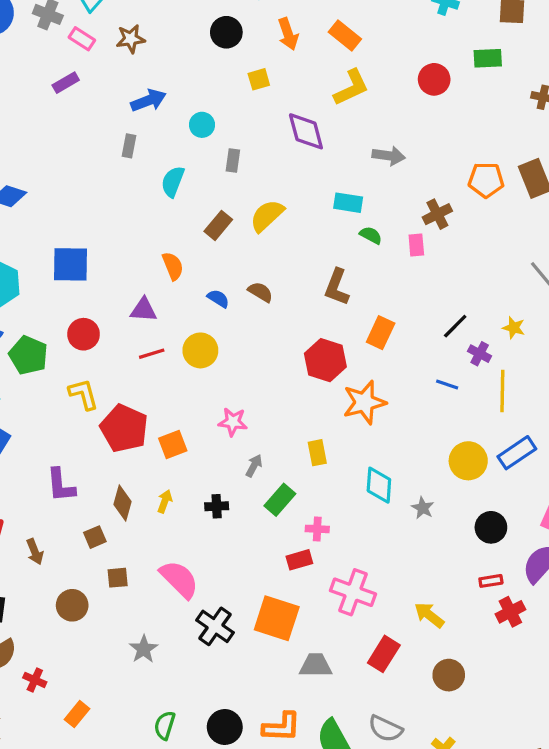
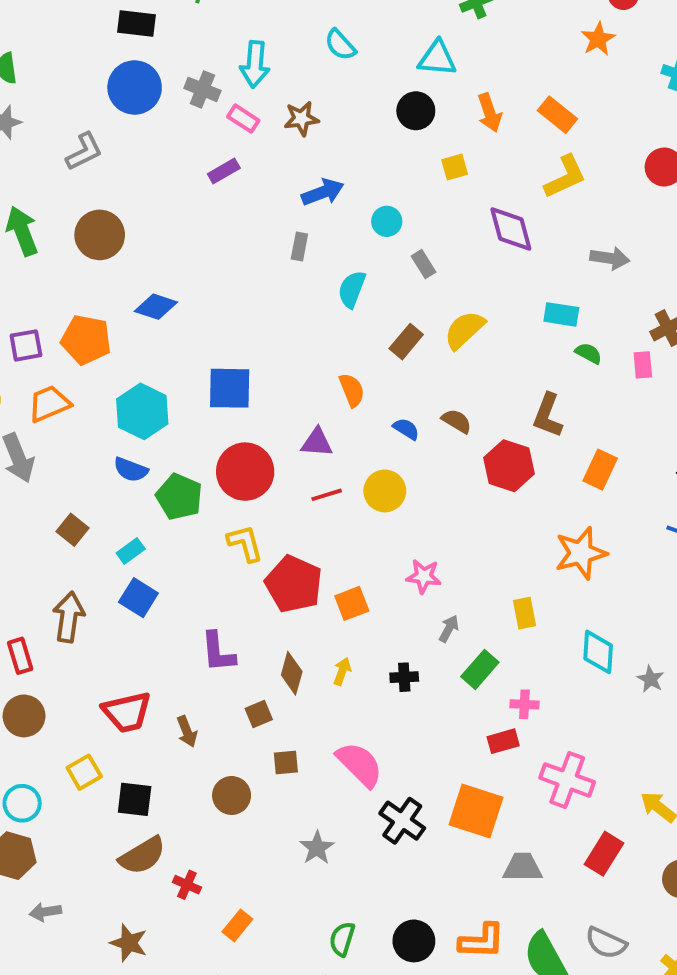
gray rectangle: (233, 161) -> (424, 264), turned -40
red circle: (84, 334) -> (245, 472), size x1.5
red hexagon: (325, 360) -> (509, 466), moved

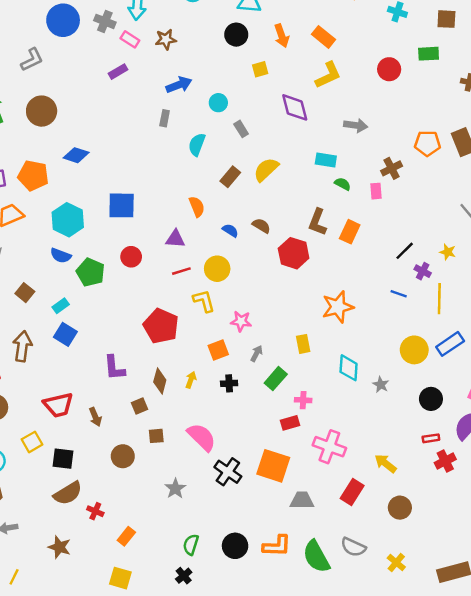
orange rectangle: (600, 470) -> (350, 232), moved
red circle: (245, 472) -> (131, 257), size x0.6
yellow L-shape: (245, 543) -> (204, 301), moved
orange square: (352, 603) -> (218, 350), moved

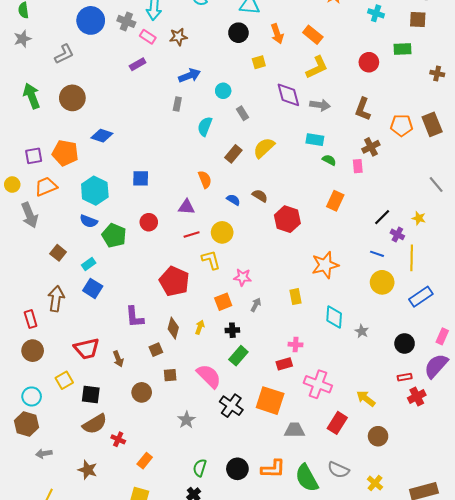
gray arrow: (356, 125) -> (320, 105), moved
blue square: (122, 205) -> (141, 178), size x0.7
brown L-shape: (317, 222) -> (363, 109), moved
yellow circle: (414, 350) -> (382, 282), moved
green rectangle: (276, 379) -> (238, 356), moved

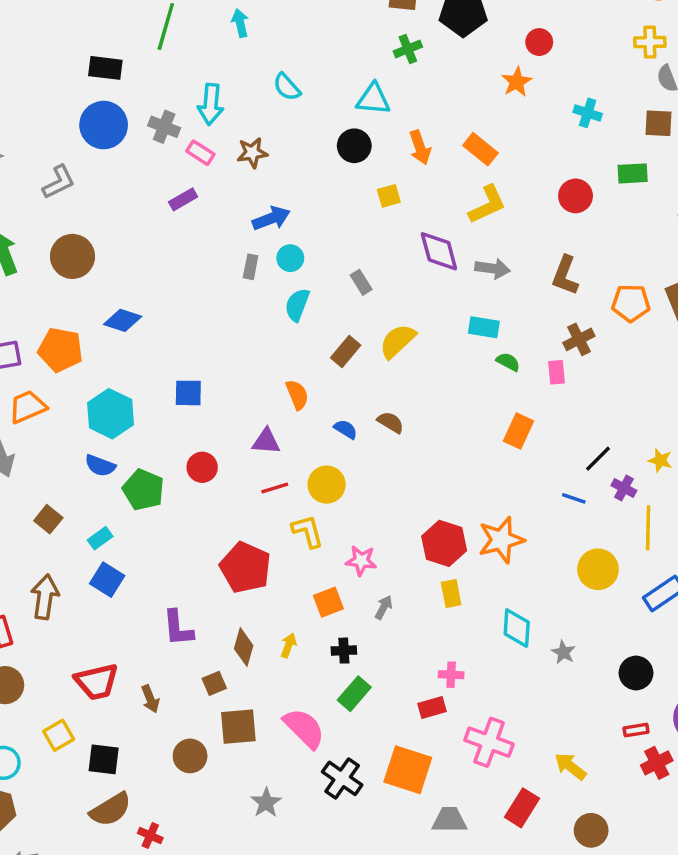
cyan circle: (223, 91) -> (290, 258), moved
red hexagon: (287, 219) -> (444, 543), moved
blue line: (377, 254) -> (574, 498), moved
brown square: (170, 375) -> (238, 727), size x1.6

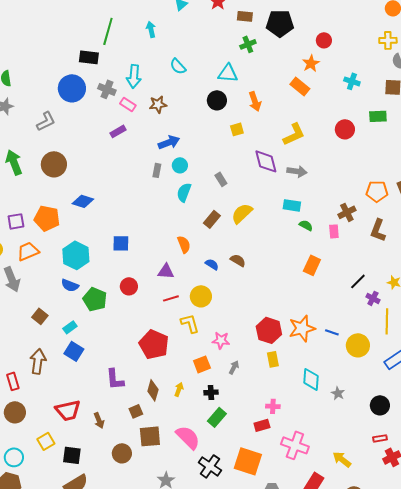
black rectangle: (105, 68) -> (89, 57), moved
orange rectangle: (480, 149) -> (300, 86), moved
brown L-shape: (565, 275) -> (378, 230), moved
blue line: (574, 498) -> (332, 332), moved

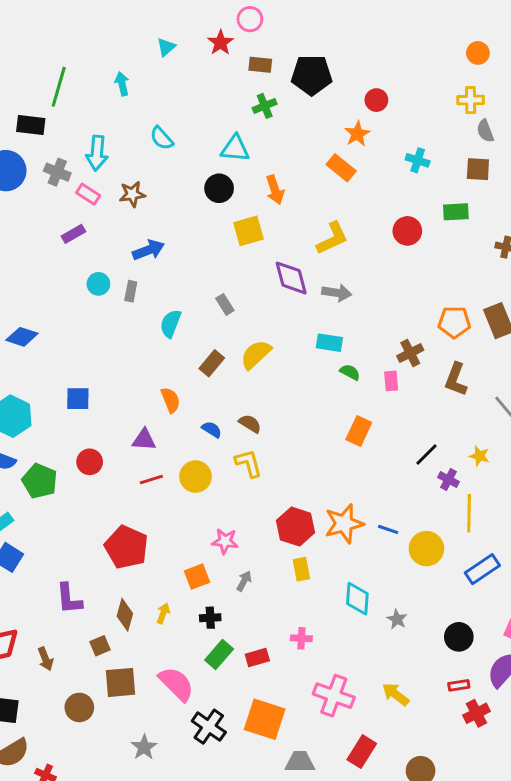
yellow square: (237, 129) -> (248, 231), size x1.5
cyan circle: (180, 165) -> (98, 284), moved
yellow L-shape: (190, 323) -> (248, 463), moved
red rectangle: (262, 425) -> (257, 657), moved
yellow arrow: (342, 459) -> (396, 694), moved

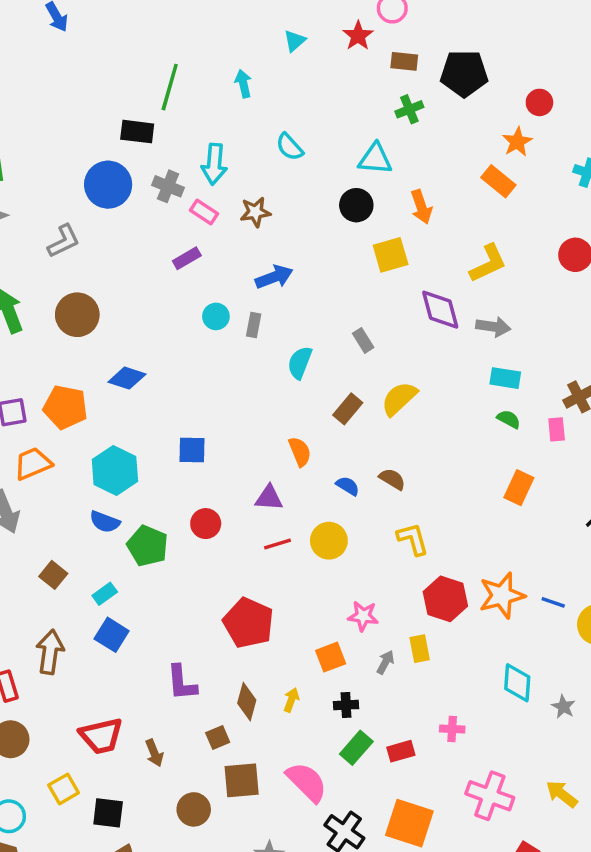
cyan rectangle: (329, 343) -> (505, 378), moved
yellow L-shape: (248, 463) -> (413, 539), moved
yellow rectangle: (301, 569) -> (420, 649), moved

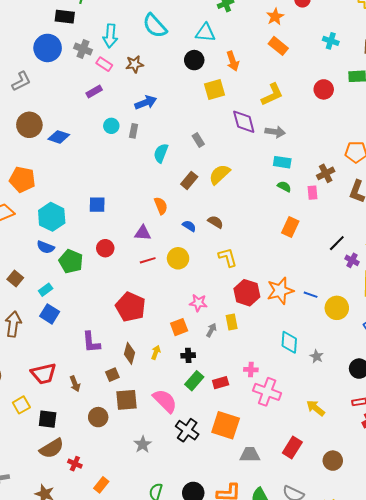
orange star: (517, 142) -> (275, 17), moved
cyan semicircle: (290, 147) -> (155, 26), size x1.5
blue diamond: (127, 378) -> (59, 137), moved
pink cross: (490, 796) -> (267, 392), moved

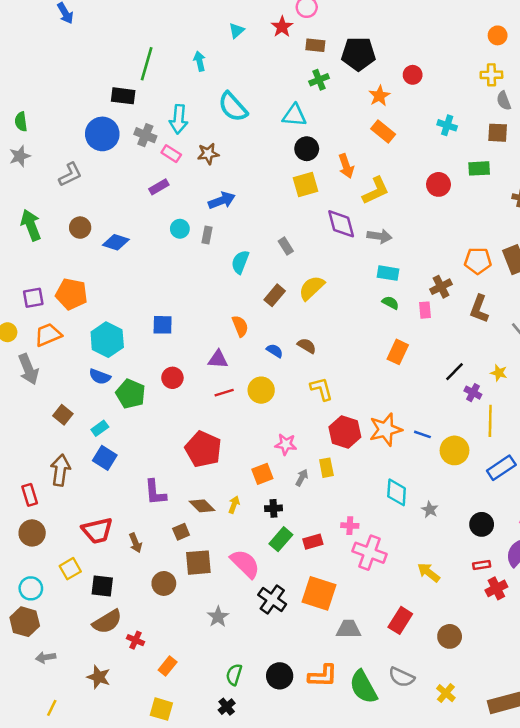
black circle: (194, 60) -> (307, 149), moved
orange arrow: (233, 61) -> (346, 166), moved
brown circle: (29, 125) -> (80, 228), size x0.7
brown diamond: (130, 353) -> (202, 506), turned -60

